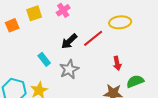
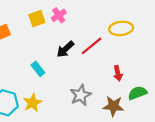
yellow square: (34, 13) -> (37, 19), moved
gray star: (69, 69) -> (81, 95), moved

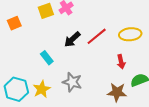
yellow ellipse: (121, 28) -> (130, 34), moved
gray star: (81, 95) -> (72, 82), moved, turned -30

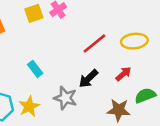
black arrow: (72, 39) -> (88, 79), moved
red arrow: (121, 62) -> (123, 74), turned -120

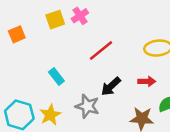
red line: (94, 44) -> (101, 50), moved
red arrow: (123, 74) -> (147, 81), turned 42

